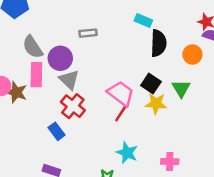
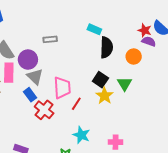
pink trapezoid: (121, 94) -> (62, 88), moved, turned 50
yellow star: (156, 104) -> (104, 96), turned 30
red cross: (73, 106) -> (44, 110), moved
blue rectangle: (57, 131) -> (30, 95), moved

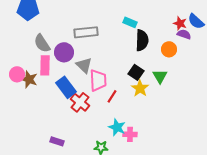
gray rectangle: (50, 39) -> (86, 32), size x1.6
gray triangle: (35, 77) -> (84, 65), moved
blue rectangle: (30, 95) -> (66, 87), size x1.5
pink cross: (116, 142) -> (130, 134), moved

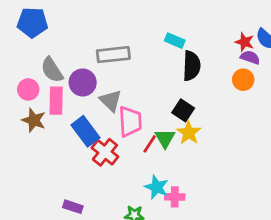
orange circle: (169, 49) -> (243, 80), moved
pink circle: (17, 74) -> (28, 89), moved
green triangle: (160, 76) -> (165, 138), moved

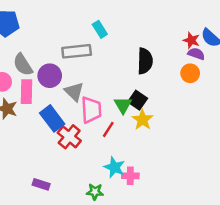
cyan rectangle: (175, 41) -> (100, 29), moved, turned 35
green triangle: (165, 138) -> (123, 105), moved

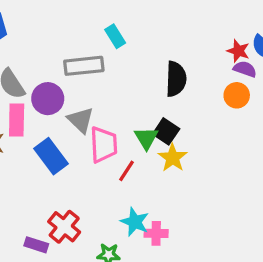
red cross: (69, 137) -> (64, 227), moved

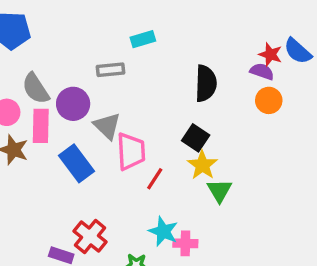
cyan rectangle: (115, 36) -> (143, 39), turned -75
gray rectangle: (84, 66) -> (110, 70), size x0.7
purple semicircle: (245, 69) -> (262, 71), moved
green triangle: (146, 138) -> (219, 191), moved

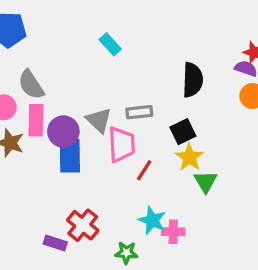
cyan rectangle: (143, 39) -> (110, 44), moved, turned 65
gray rectangle: (110, 70) -> (139, 112), moved
purple circle: (73, 104) -> (63, 132), moved
black square: (196, 138) -> (183, 132), turned 30
blue rectangle: (76, 163) -> (70, 156), turned 36

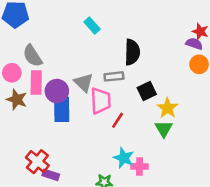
black semicircle: (193, 80) -> (132, 52), moved
yellow star: (189, 157) -> (167, 108), moved
red cross: (83, 225) -> (37, 162), moved

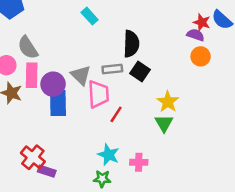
black square: (147, 91) -> (140, 72), moved, turned -30
cyan star: (124, 158) -> (109, 155), moved

